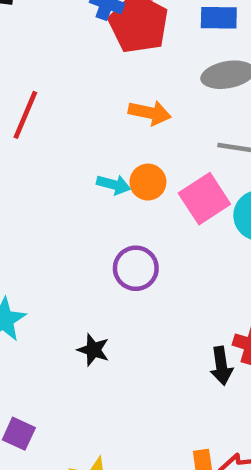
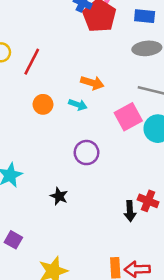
orange arrow: (150, 113) -> (92, 83), moved
orange circle: (148, 182) -> (43, 104), moved

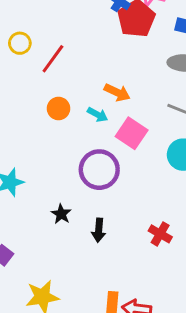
pink square: (128, 117) -> (132, 133), moved, turned -36
purple circle: (87, 153) -> (99, 170), size x1.4
black arrow: (130, 211) -> (99, 230), moved

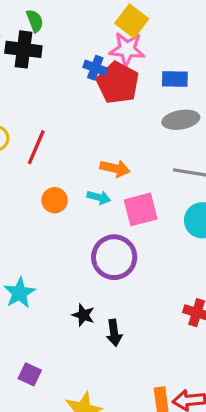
pink square: (132, 133) -> (141, 209), turned -36
black arrow: (99, 230) -> (114, 333), moved

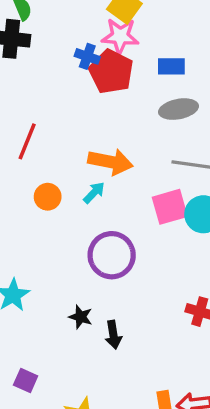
orange arrow: (115, 168) -> (110, 162), size x1.4
cyan arrow: (99, 197) -> (94, 193), turned -60
pink square: (141, 209) -> (170, 207), moved

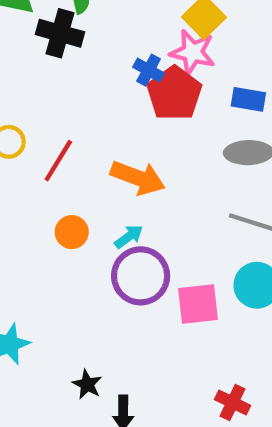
orange arrow: (110, 162) -> (138, 178), moved
pink square: (170, 207) -> (198, 304), moved
purple circle: (112, 255) -> (141, 276), moved

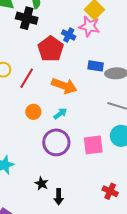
red pentagon: (174, 93) -> (51, 49), moved
blue rectangle: (248, 99) -> (96, 66), moved
purple circle: (141, 276) -> (56, 142), moved

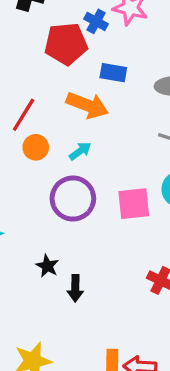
red pentagon: (51, 49) -> (66, 44), turned 30
blue rectangle: (96, 66) -> (113, 73), moved
red line: (27, 78) -> (24, 115), moved

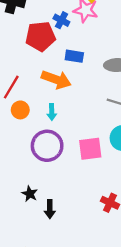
cyan arrow: (80, 151) -> (52, 112), turned 126

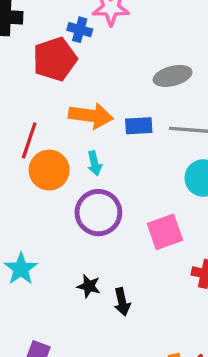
blue rectangle: (74, 56) -> (139, 126), moved
orange circle: (20, 110) -> (49, 170), size x1.5
pink square: (90, 149) -> (165, 232), moved

